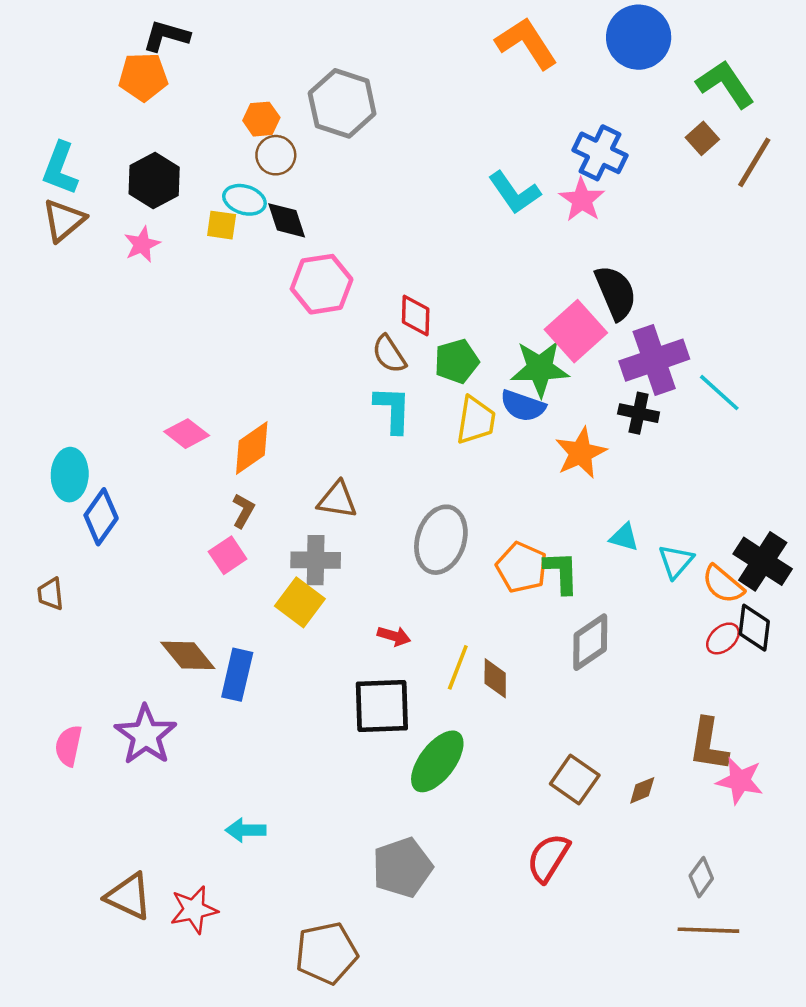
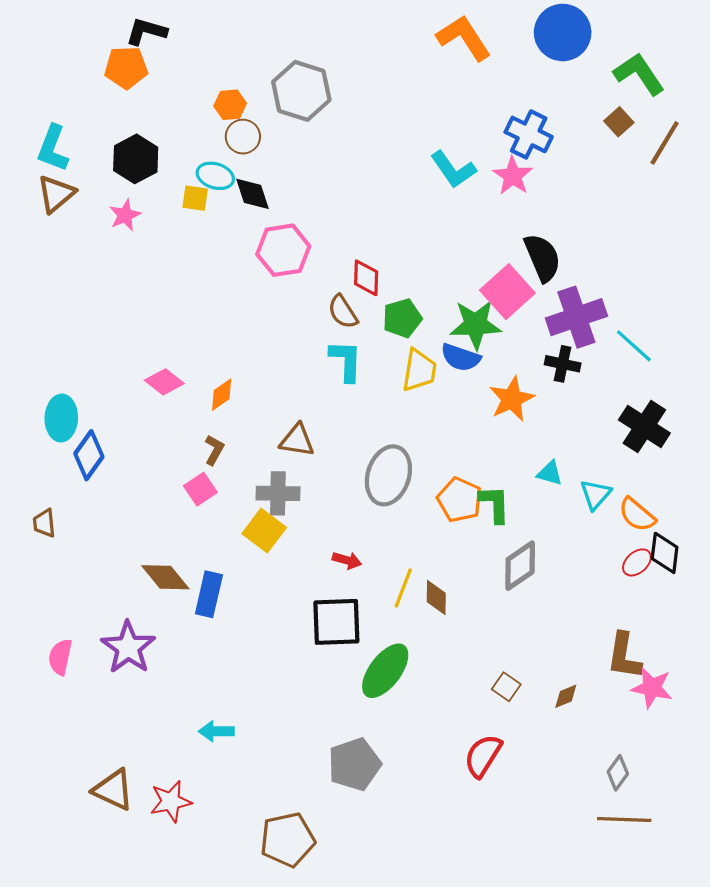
orange diamond: (252, 448) -> (222, 395), size x0.7
black cross: (763, 561) -> (644, 427), moved
brown square: (575, 779) -> (506, 687), size x0.7

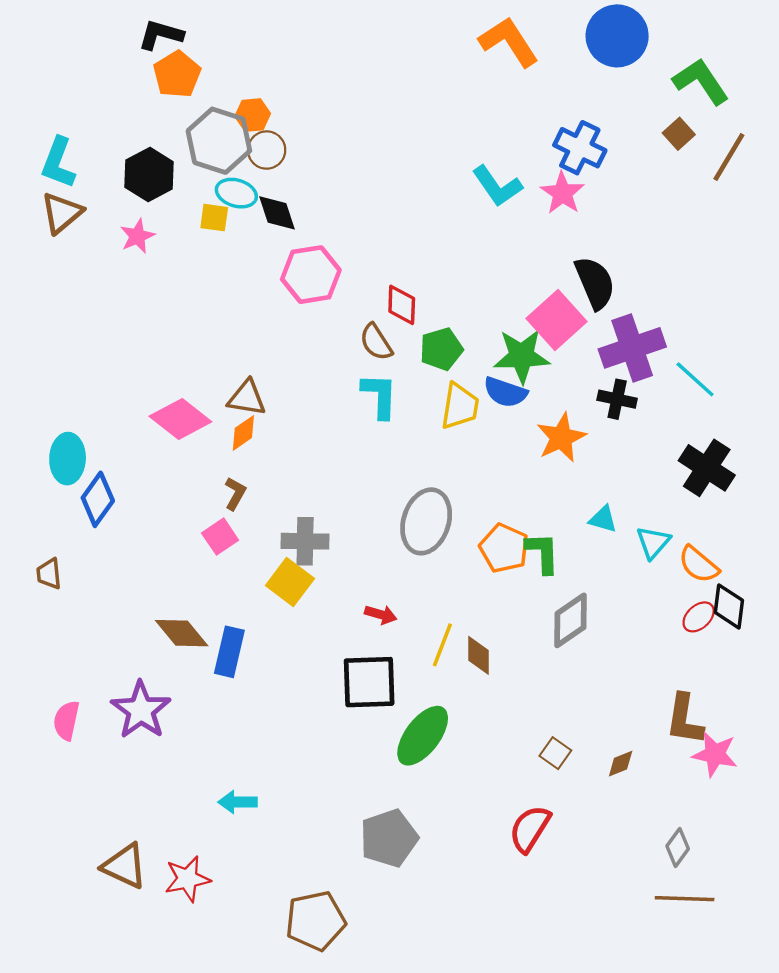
orange pentagon: (126, 68) -> (177, 74), moved, turned -30
gray hexagon: (301, 91) -> (219, 141), moved
pink diamond: (164, 382) -> (180, 419), size x1.4
brown triangle: (297, 440) -> (247, 398), moved

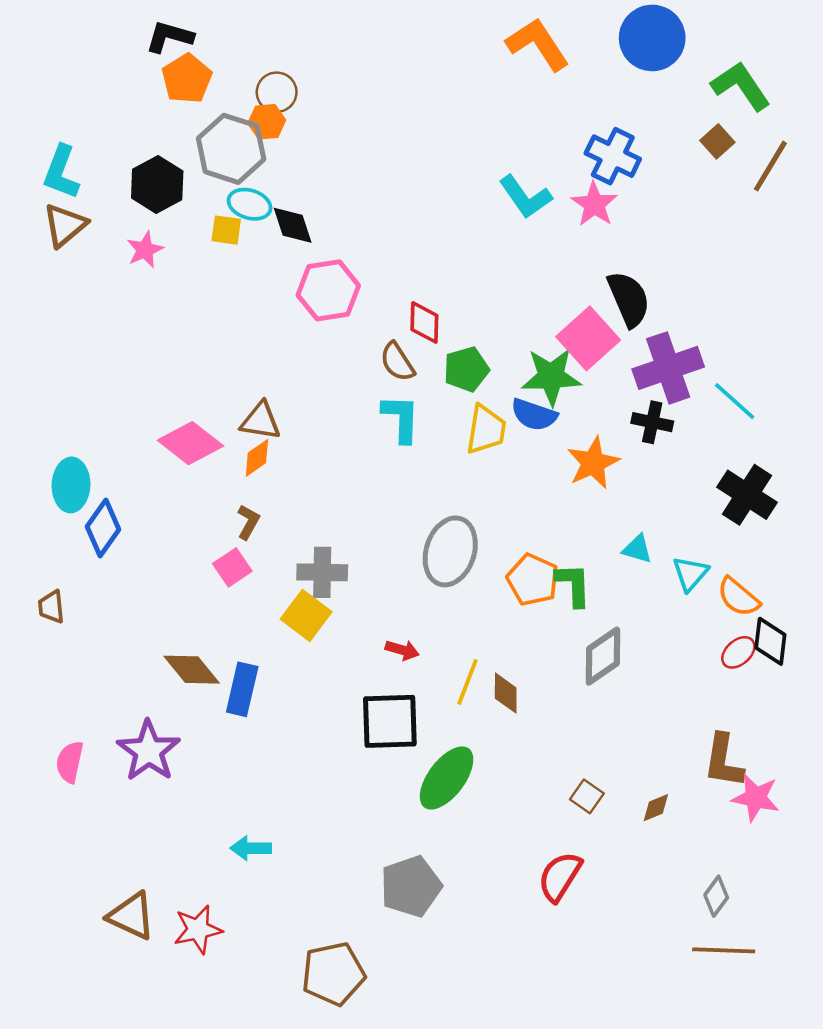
brown circle: (267, 150) -> (277, 92), moved

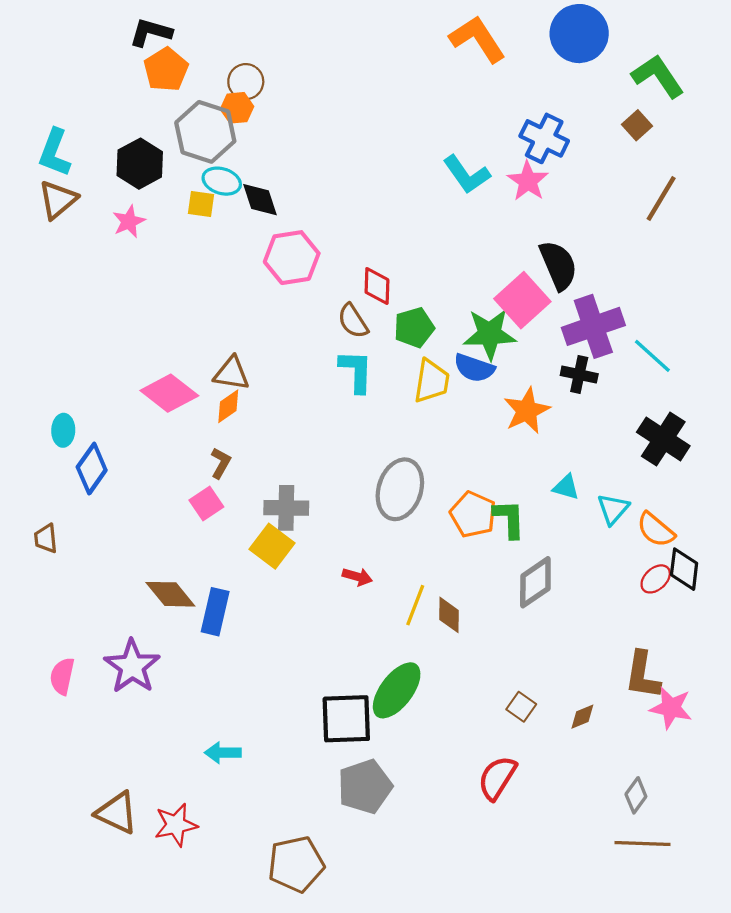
brown line: (770, 166) -> (661, 199), moved
cyan ellipse: (71, 485) -> (63, 430), size x0.7
black square: (390, 721) -> (346, 719), moved

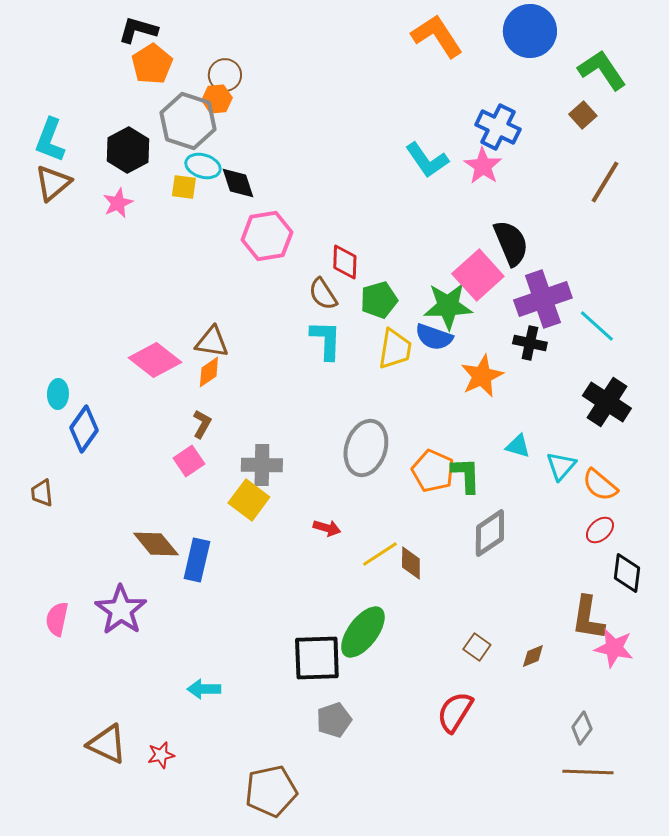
black diamond: (684, 569) -> (627, 573), moved
yellow line: (415, 605) -> (380, 554), turned 36
gray pentagon: (365, 787) -> (334, 720), size x0.7
red star: (176, 825) -> (161, 755), size x0.7

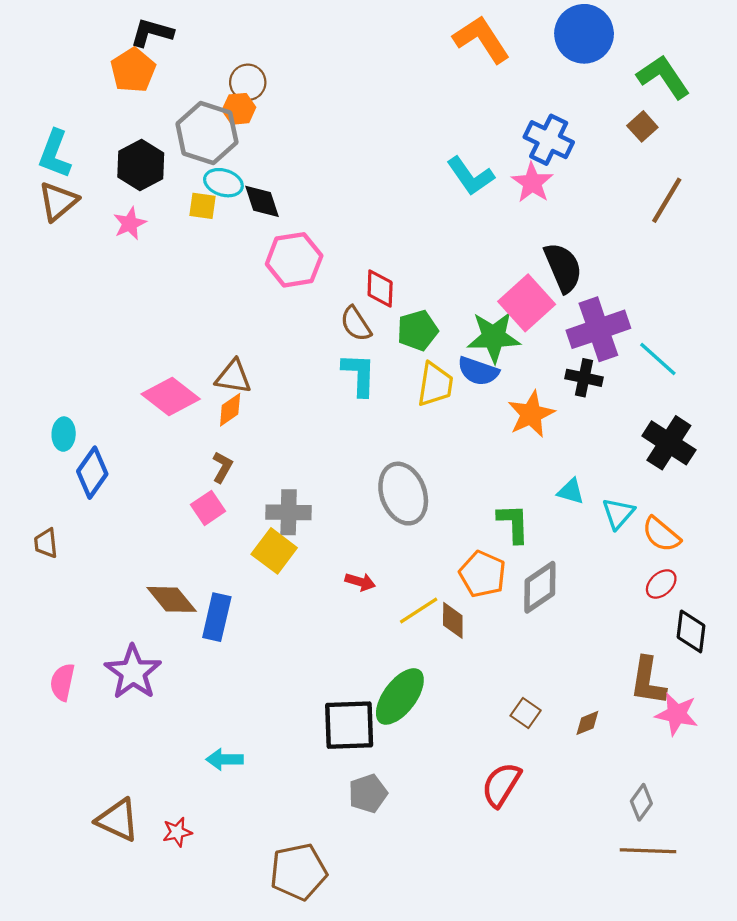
orange pentagon: (152, 64) -> (133, 70), moved
gray ellipse: (366, 448) -> (403, 494), turned -38
orange pentagon: (433, 471) -> (483, 574), moved

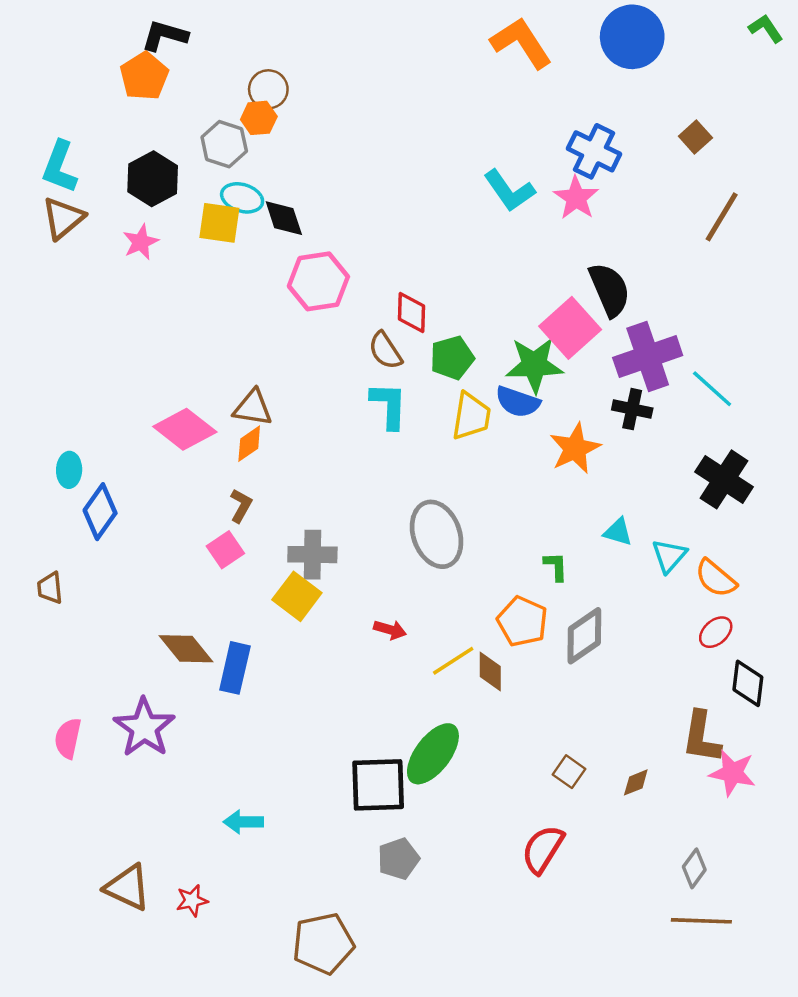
green L-shape: (663, 77) -> (766, 28), moved, size x0.6
gray hexagon: (207, 133) -> (224, 144), size x0.7
yellow square: (203, 206) -> (219, 223), size x1.4
green L-shape: (513, 523) -> (556, 567), size x0.7

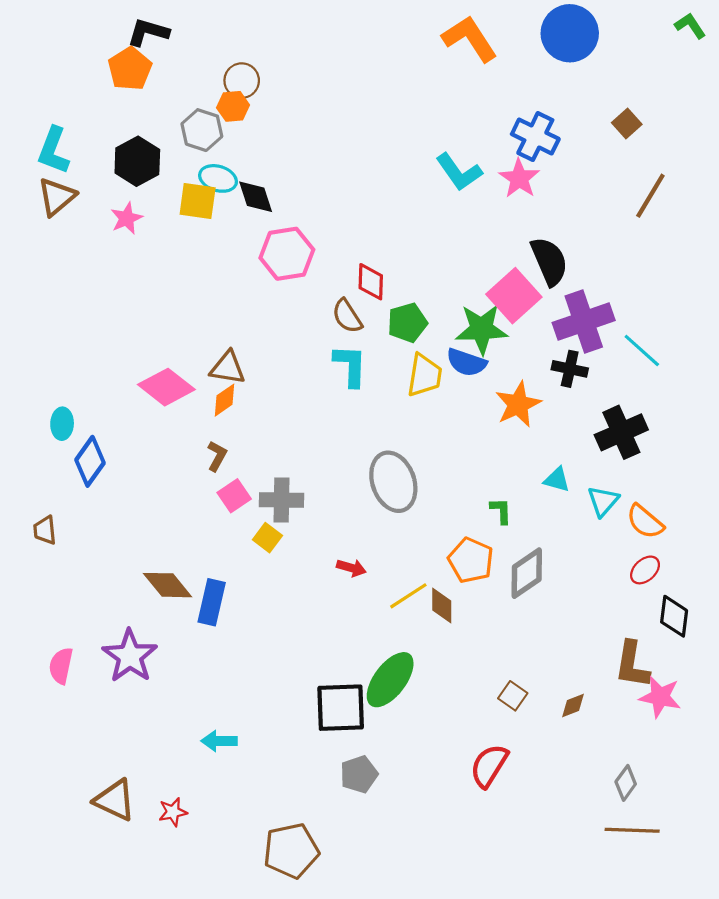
black cross: (724, 479) -> (621, 432), moved, turned 33
pink square: (225, 550) -> (234, 496), moved
yellow square: (297, 596) -> (267, 538), size x0.7

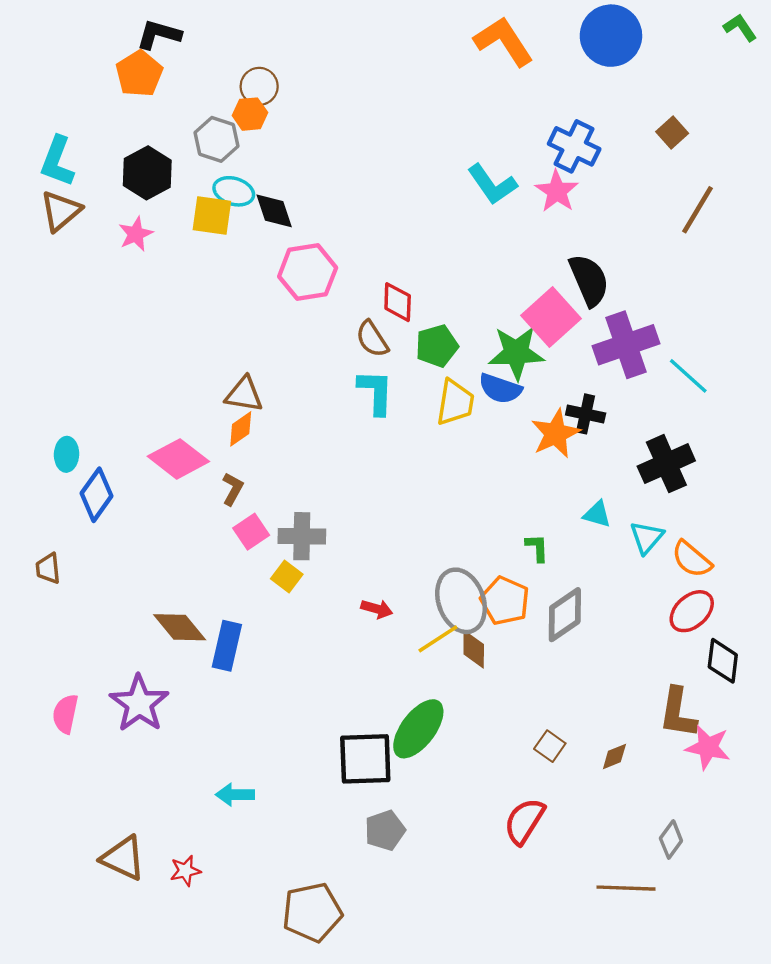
black cross: (570, 369) -> (586, 414), moved
pink diamond: (166, 387) -> (178, 459), moved
gray ellipse: (393, 482) -> (461, 601), moved
red ellipse: (645, 570) -> (692, 611), size x1.4
brown line: (632, 830) -> (626, 888), moved

